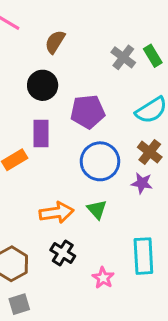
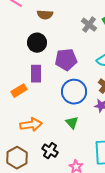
brown semicircle: (55, 42) -> (45, 15), turned -119
orange arrow: (57, 213) -> (31, 125), moved

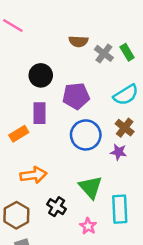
brown semicircle: (45, 15) -> (78, 41), moved
green triangle: (72, 123) -> (91, 187), moved, size x1.5

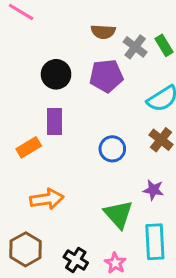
purple pentagon: (76, 96) -> (106, 76), moved
blue circle: (86, 135) -> (112, 149), size x0.7
purple star: (119, 152) -> (153, 190), moved
black cross: (57, 207) -> (76, 260), moved

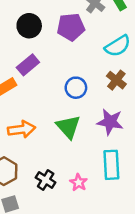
purple rectangle: (54, 121) -> (28, 65), turned 50
purple star: (153, 190) -> (110, 122), size x1.5
green triangle: (118, 214) -> (68, 127), moved

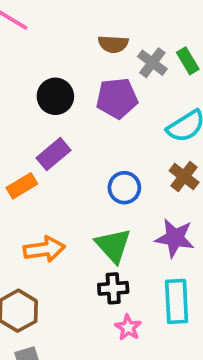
black cross: (46, 180) -> (113, 288), moved, turned -36

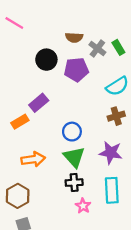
black circle: (55, 96) -> (46, 60), moved
brown cross: (184, 176) -> (116, 116), turned 35
blue circle: (124, 188) -> (72, 132), moved

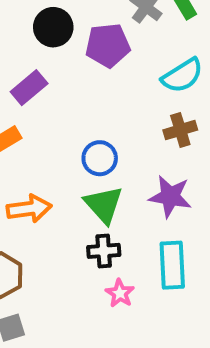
purple rectangle: (39, 103) -> (29, 88), moved

